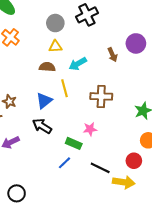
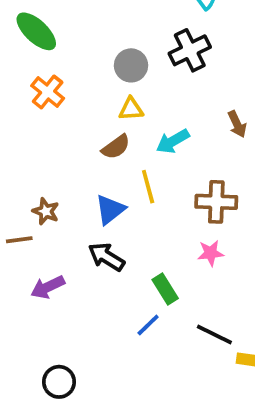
brown semicircle: (47, 67) -> (116, 147), turned 140
pink star: (90, 129) -> (211, 253), moved
green rectangle: (74, 143) -> (165, 289), turned 35

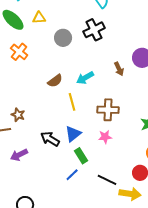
yellow triangle: (131, 109) -> (39, 18), moved
blue triangle: (110, 209) -> (73, 134), moved

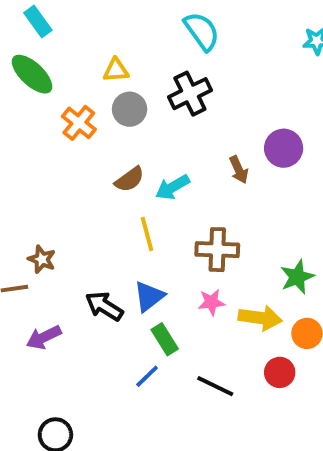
yellow triangle: (39, 18) -> (116, 70), moved
orange cross: (19, 52) -> (79, 123), moved
brown semicircle: (55, 81) -> (130, 179), moved
yellow arrow: (130, 194) -> (260, 318), moved

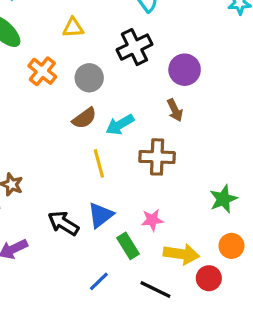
gray circle: (130, 109) -> (89, 78), moved
purple circle: (284, 148) -> (185, 70), moved
brown cross: (217, 250) -> (157, 157), moved
yellow arrow: (260, 318) -> (181, 254), moved
green rectangle: (165, 339) -> (128, 246), moved

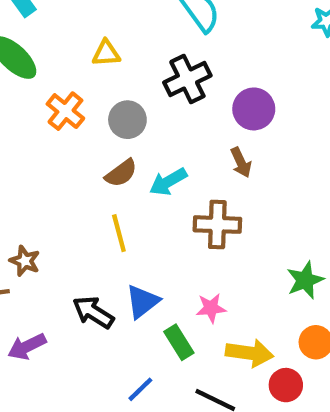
yellow line: (99, 163) -> (119, 233), moved

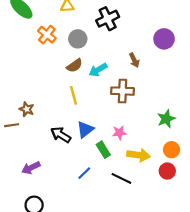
purple circle: (254, 109) -> (164, 39), moved
purple arrow: (27, 347) -> (31, 168), moved
red circle: (286, 385) -> (167, 171), moved

